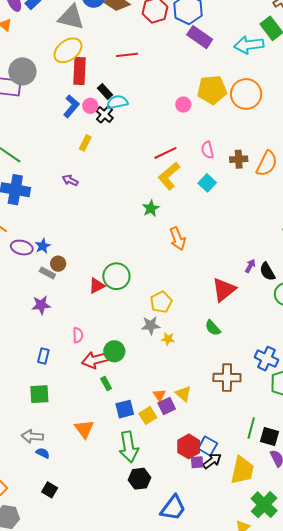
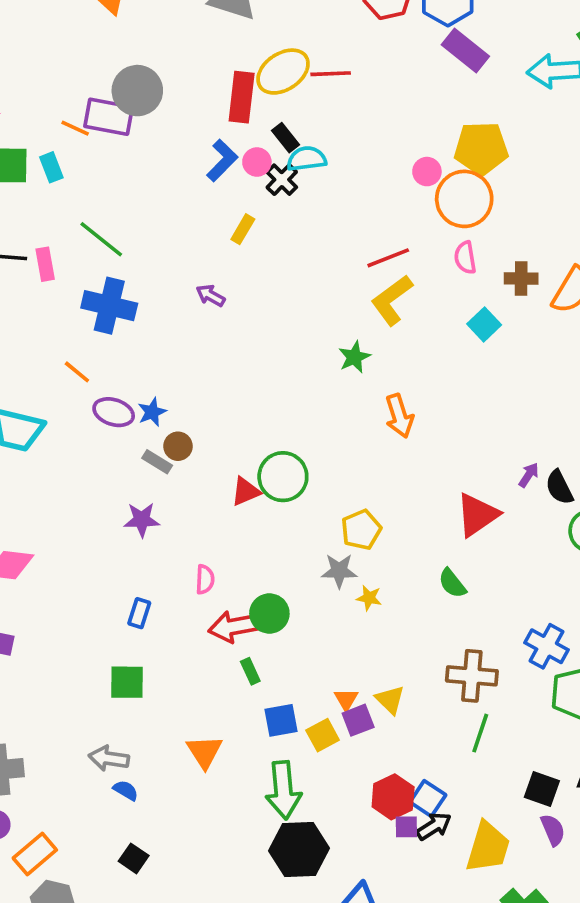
yellow ellipse: (68, 50) -> (283, 72), moved
orange circle: (246, 94) -> (464, 199), moved
cyan square: (207, 183) -> (484, 324), moved
green line: (251, 428) -> (480, 733), moved
black hexagon: (139, 479) -> (299, 849), size x1.4

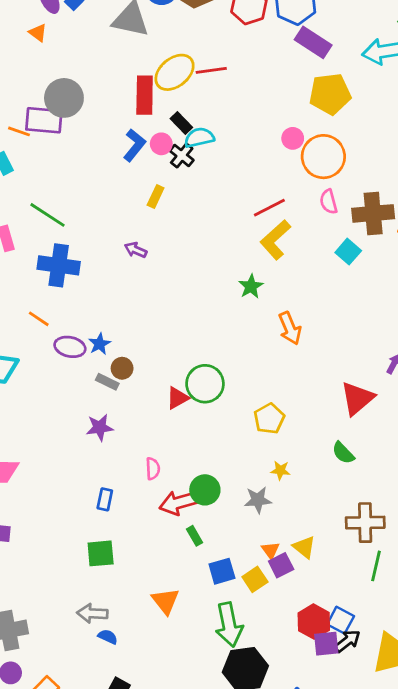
yellow pentagon: (481, 148) -> (330, 94), moved
brown cross: (521, 278) -> (373, 213), size x1.6
gray star: (339, 571) -> (258, 500), moved
purple square: (406, 827) -> (326, 644), size x1.4

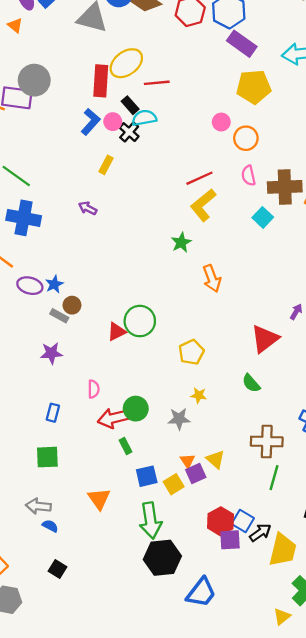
red line: (211, 70) -> (157, 83), moved
orange circle: (323, 157) -> (246, 138), size x0.7
black arrow: (347, 641) -> (260, 533), moved

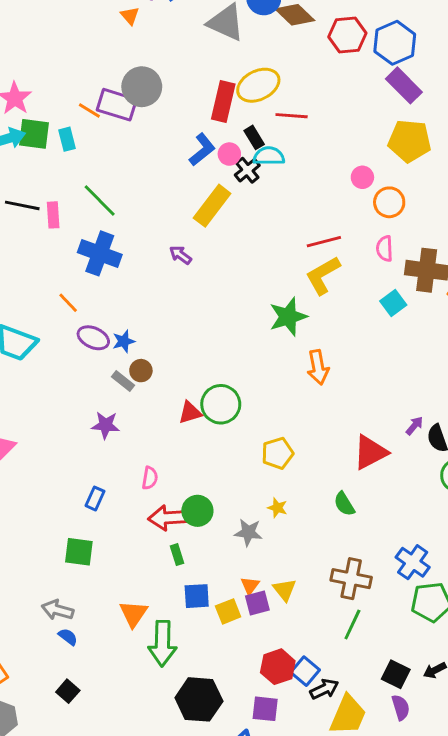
yellow rectangle: (106, 165) -> (212, 206), size x1.8
green star: (181, 243) -> (288, 317), size x1.5
green arrow: (151, 521) -> (162, 643), moved
purple square: (230, 540) -> (265, 709), moved

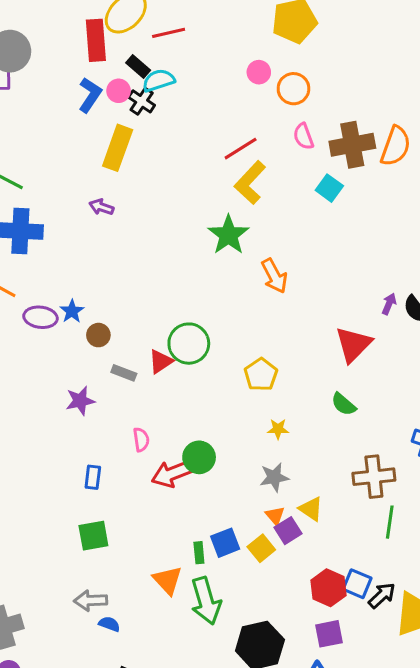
gray rectangle: (123, 381) -> (124, 373), moved
gray star: (248, 532) -> (274, 477), moved
green rectangle: (177, 555) -> (199, 553), moved, turned 30

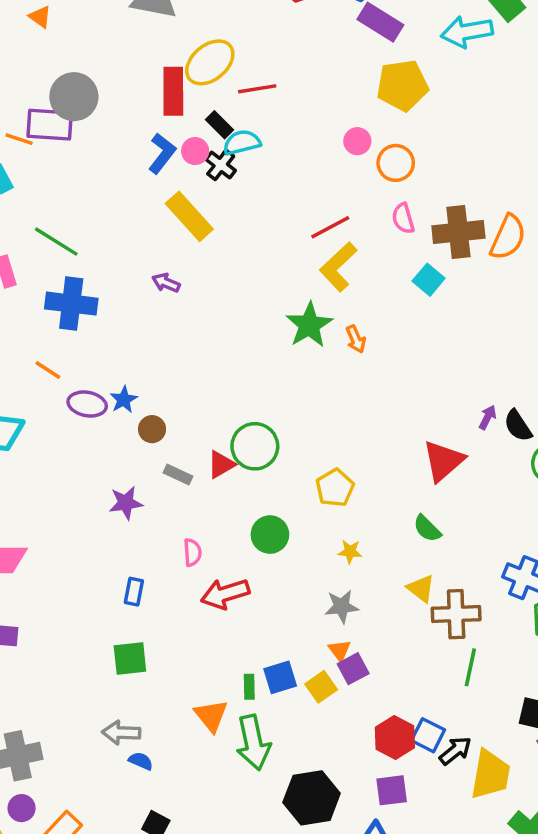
yellow rectangle: (118, 148) -> (189, 216), turned -66
orange arrow: (274, 276) -> (356, 339), moved, size x0.7
green circle: (199, 457) -> (270, 535), moved
yellow triangle: (311, 509) -> (421, 589), moved

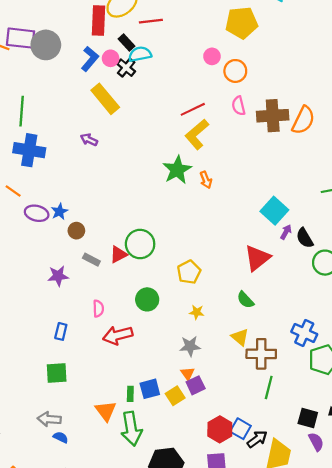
gray circle: (74, 97) -> (46, 45), moved
green line: (56, 242) -> (22, 111), turned 60
cyan square: (429, 280) -> (274, 211), moved, size x1.4

